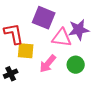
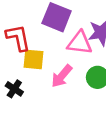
black cross: (11, 74) -> (14, 89), turned -32

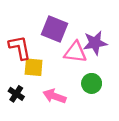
pink arrow: (62, 76) -> (54, 96), moved, turned 70

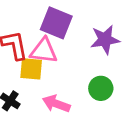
pink triangle: (75, 52) -> (44, 51), moved

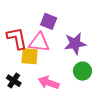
purple square: (56, 23) -> (49, 21), size x0.7
purple star: (105, 40) -> (75, 44), moved

